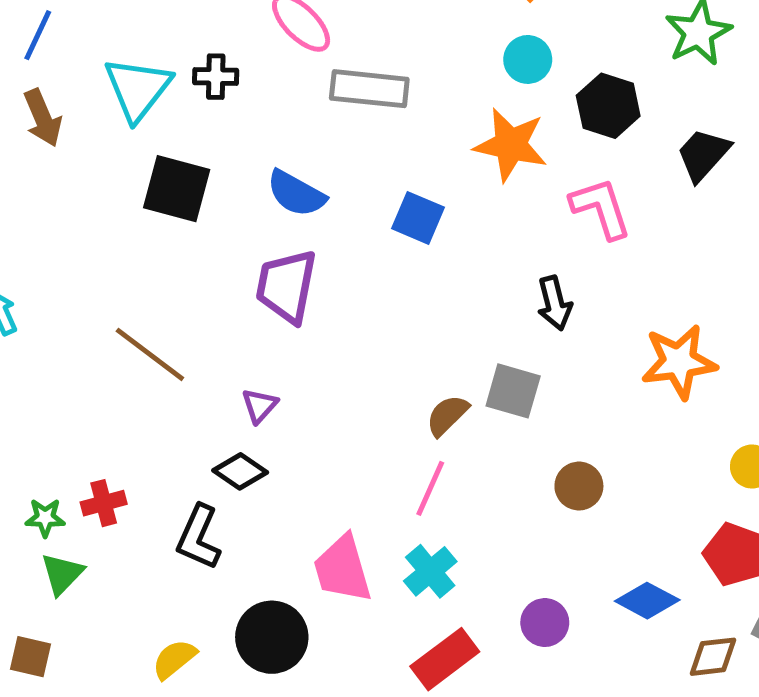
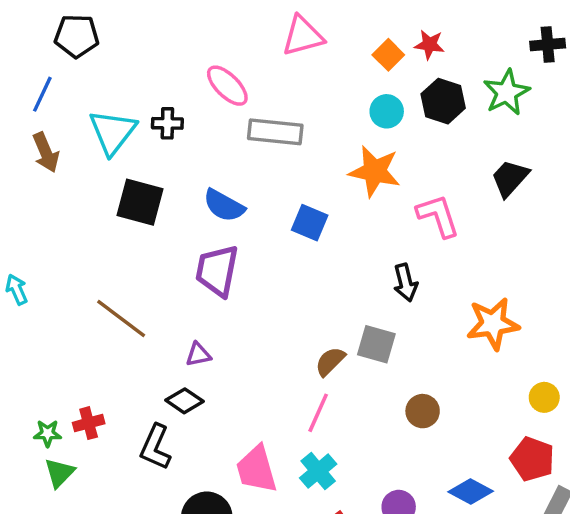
black hexagon: (608, 106) -> (443, 101), moved
purple triangle: (260, 406) -> (198, 355), turned 36

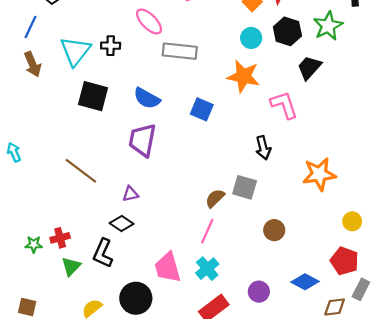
black trapezoid: (510, 178) -> (309, 68), moved
green triangle: (59, 473) -> (71, 266), moved

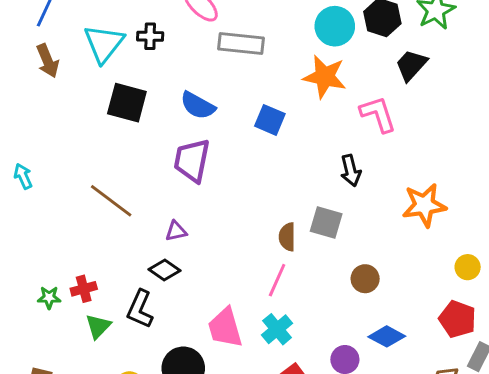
cyan circle: (251, 38) -> (335, 26), size x1.4
brown semicircle: (215, 198) -> (287, 237), turned -45
blue diamond: (305, 282) -> (387, 336), moved

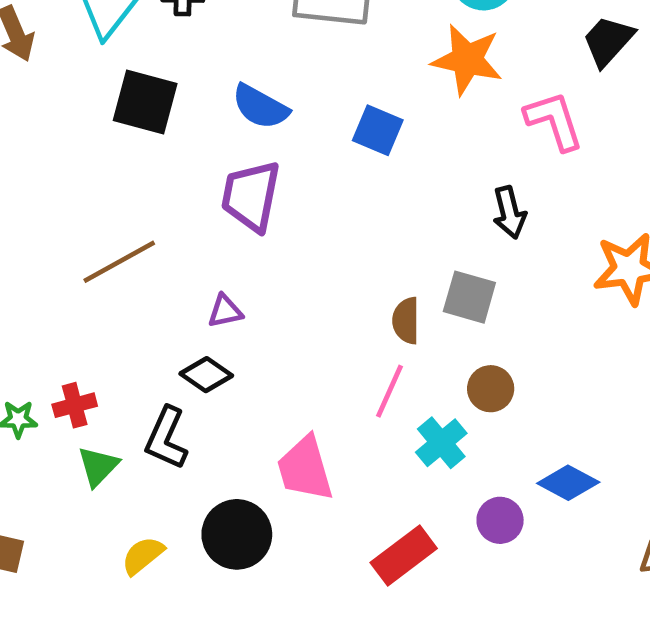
brown line: (111, 201) -> (119, 262), turned -66
brown circle: (365, 279) -> (491, 389), moved
cyan cross: (277, 329) -> (441, 443), moved

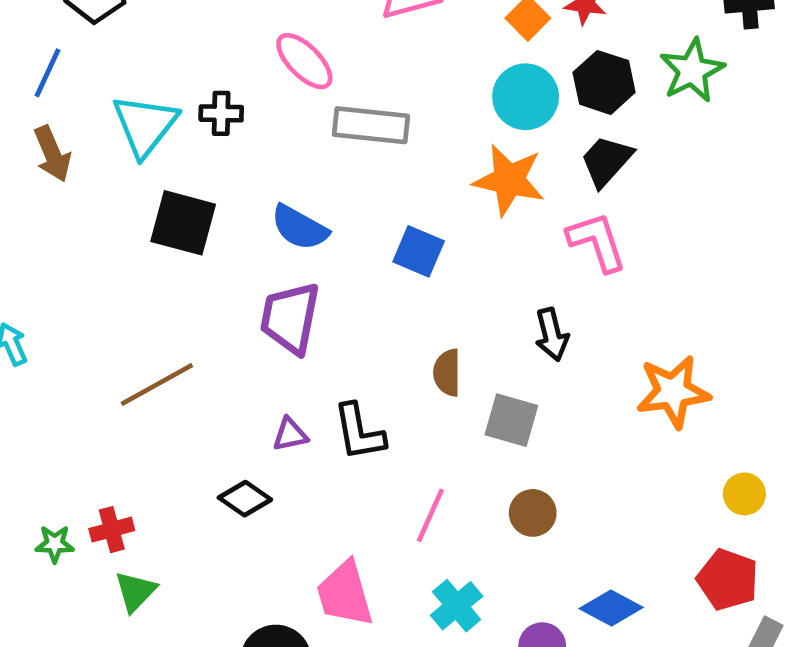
black trapezoid: (608, 41) -> (606, 161), moved
purple triangle: (225, 311) -> (290, 434), moved
brown semicircle: (406, 321) -> (447, 373), moved
black L-shape: (166, 438) -> (359, 432), moved, turned -34
cyan cross: (441, 443) -> (457, 606), moved

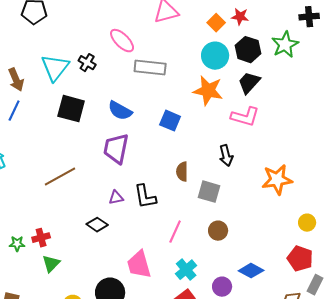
blue line: (48, 73) -> (14, 111), moved
black cross: (221, 113) -> (87, 63), turned 30
pink L-shape: (597, 242) -> (245, 117), turned 124

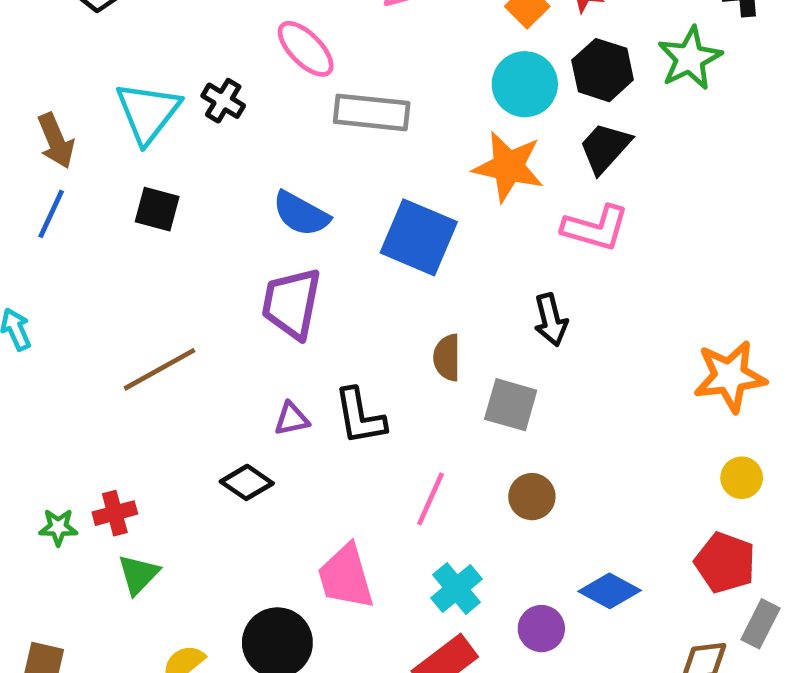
black square: (71, 109) -> (157, 209), moved, size x0.7
blue square: (170, 121) -> (419, 237), size x1.5
orange star: (277, 180) -> (730, 376), moved

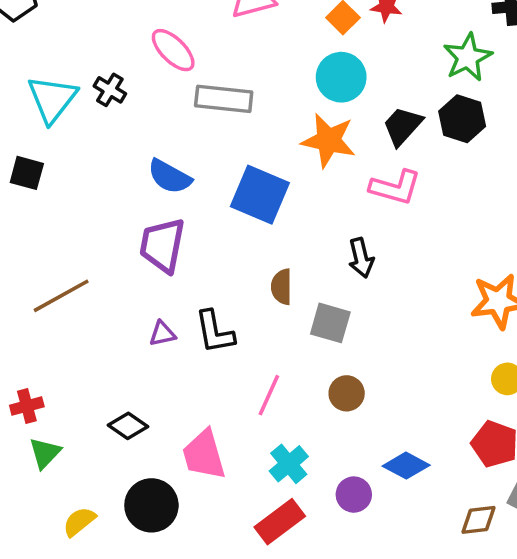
black hexagon: (603, 70) -> (462, 119), moved
black square: (157, 209) -> (27, 173), moved
black diamond: (247, 482) -> (128, 426), moved

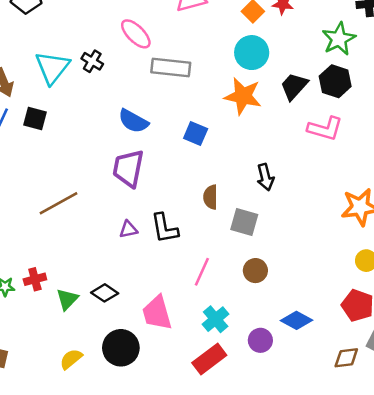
pink L-shape: (395, 187) -> (325, 129), moved
blue square: (260, 195) -> (196, 134), size x0.6
green triangle: (45, 453) -> (67, 299), moved

